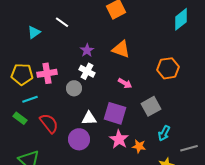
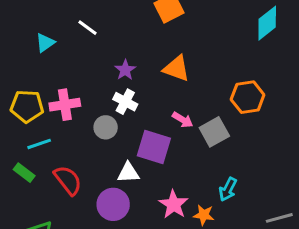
gray square: (151, 106) -> (214, 132), moved
purple square: (115, 113) -> (154, 147), moved
cyan arrow: (164, 133) -> (228, 189), moved

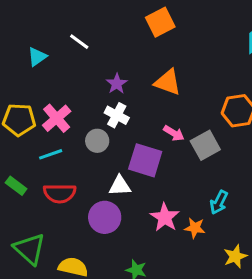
pink cross: (65, 105) -> (57, 118), turned -32
cyan line: (39, 144) -> (51, 154), moved
red semicircle: (68, 180) -> (60, 193), turned 128

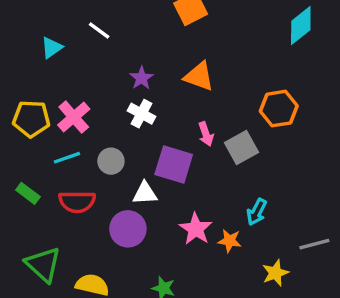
pink arrow: (174, 133) -> (206, 134), turned 40
gray circle: (97, 141) -> (111, 161), moved

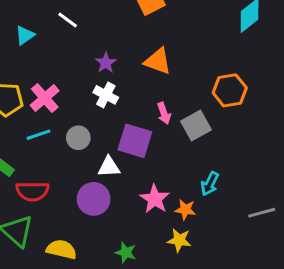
red semicircle: (77, 202) -> (32, 191), moved
yellow star: (275, 273) -> (179, 240), moved, turned 30

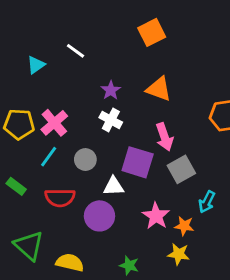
pink arrow: (164, 113) -> (164, 137), size x1.4
gray square: (196, 126) -> (181, 169), moved
cyan line: (39, 135) -> (49, 157), turned -35
red semicircle: (32, 191) -> (60, 198), moved

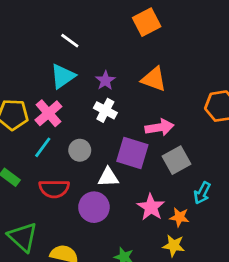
cyan triangle: (36, 65) -> (63, 76), moved, size x1.4
pink arrow: (164, 137) -> (159, 127), turned -80

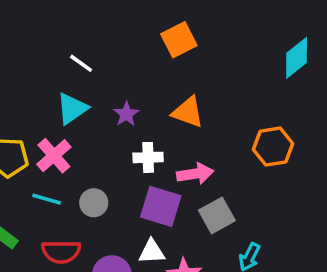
white cross: (105, 110) -> (148, 157), moved, turned -30
cyan line: (43, 147) -> (47, 199), turned 70
white triangle: (108, 177) -> (152, 252), moved

